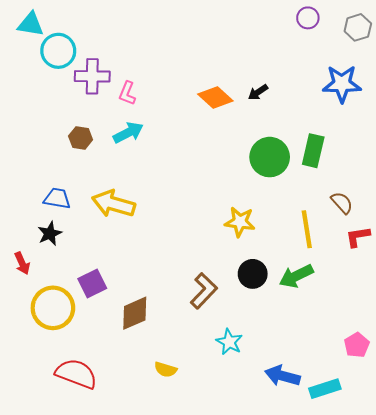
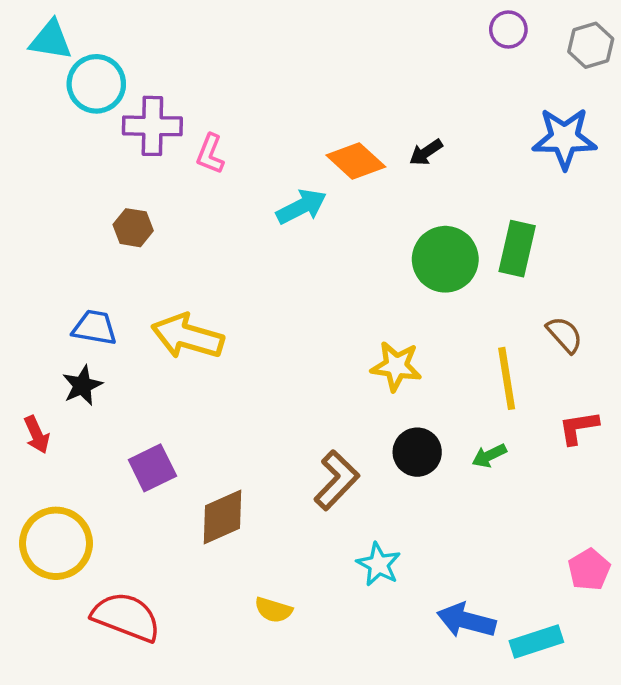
cyan arrow: (128, 133) -> (301, 207), moved
red L-shape: (358, 237) -> (579, 428), moved
green arrow: (296, 276) -> (489, 456), size x0.6
yellow circle: (53, 308) -> (56, 543), moved

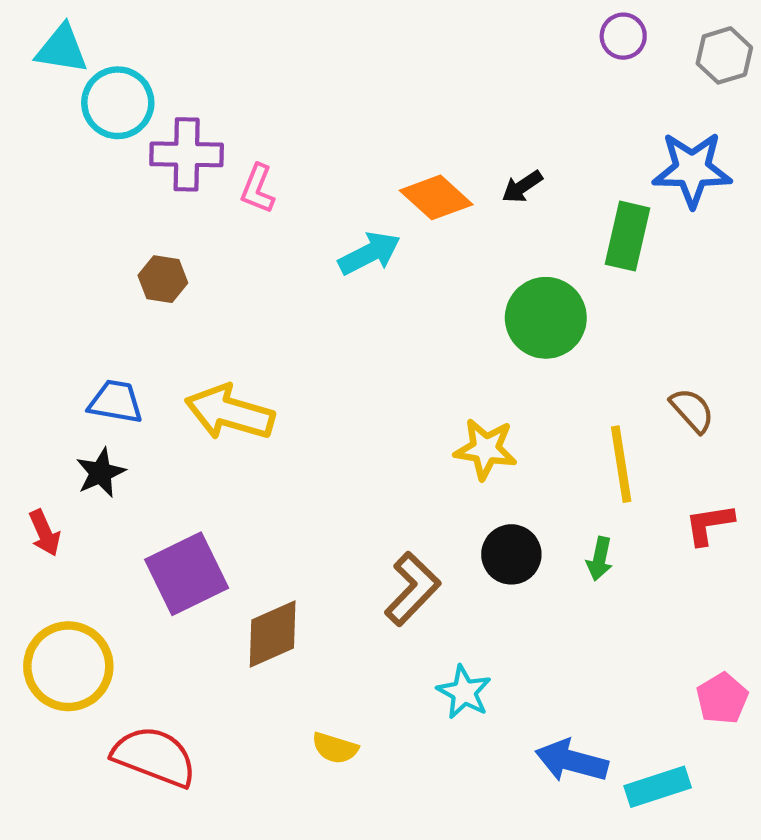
green rectangle: (517, 249) -> (628, 236), moved
green arrow: (489, 456) -> (600, 559), turned -52
purple square: (152, 468) -> (187, 574), size x1.4

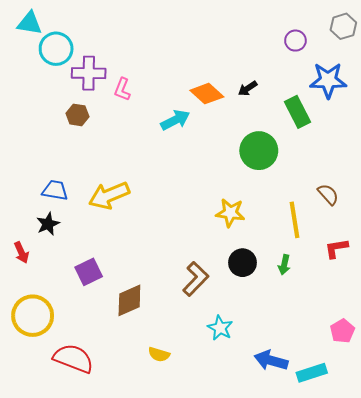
purple circle: (623, 36) -> (295, 41), moved
green rectangle: (628, 236) -> (298, 112), turned -40
brown hexagon: (163, 279) -> (77, 115), moved
yellow arrow: (230, 412) -> (109, 195), turned -39
purple square: (187, 574) -> (89, 272), size x0.7

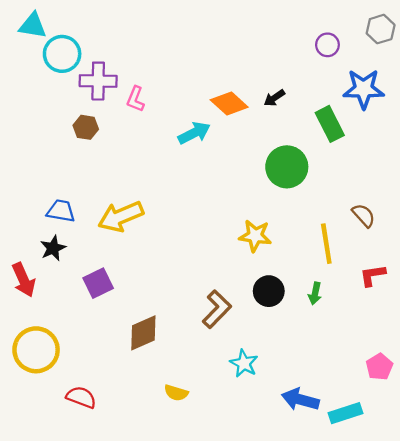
red arrow: (21, 252) -> (24, 280), size x1.4
purple square: (89, 272) -> (98, 283), moved
red semicircle: (73, 358) -> (81, 397), size x0.7

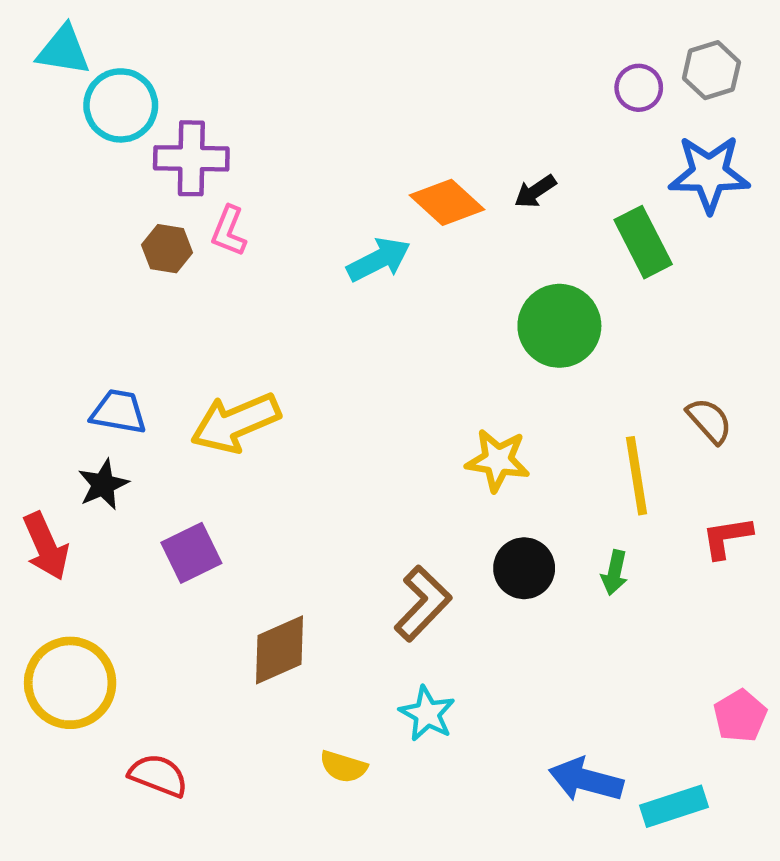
gray hexagon: (381, 29) -> (711, 70), moved
pink L-shape: (135, 99) -> (229, 231), moved
cyan star: (244, 363) -> (427, 714), moved

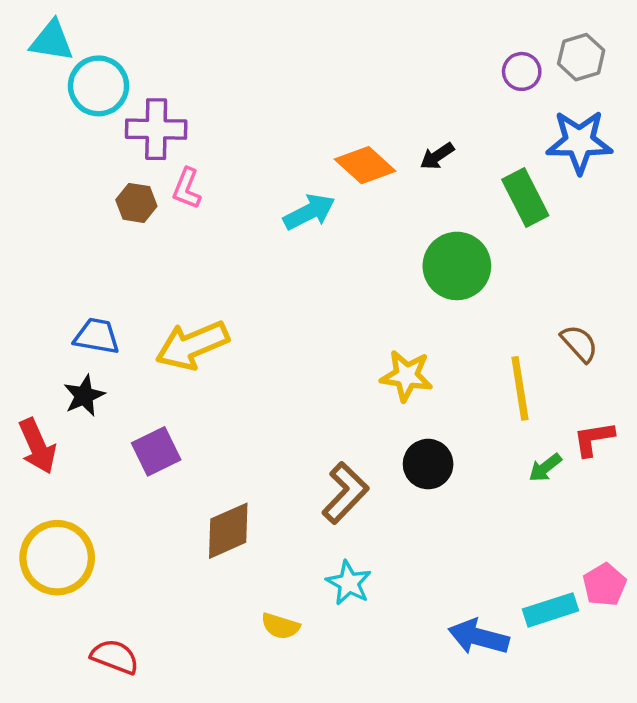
green arrow: (614, 573) -> (545, 468), moved, turned 40
red semicircle: (158, 775) -> (115, 657), moved
cyan rectangle: (674, 806) -> (551, 610), moved

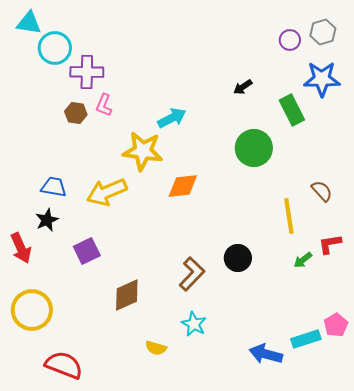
orange diamond: (365, 165) -> (183, 186), moved, turned -48
yellow star: (406, 376) -> (143, 151), moved, size x1.4
red semicircle: (115, 657) -> (64, 365), size x1.4

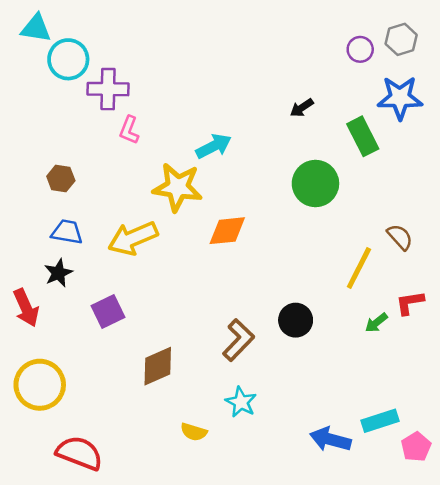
brown hexagon: (76, 113) -> (61, 179), moved
yellow line: (289, 216) -> (359, 268), turned 36
pink pentagon: (336, 325) -> (416, 447), moved

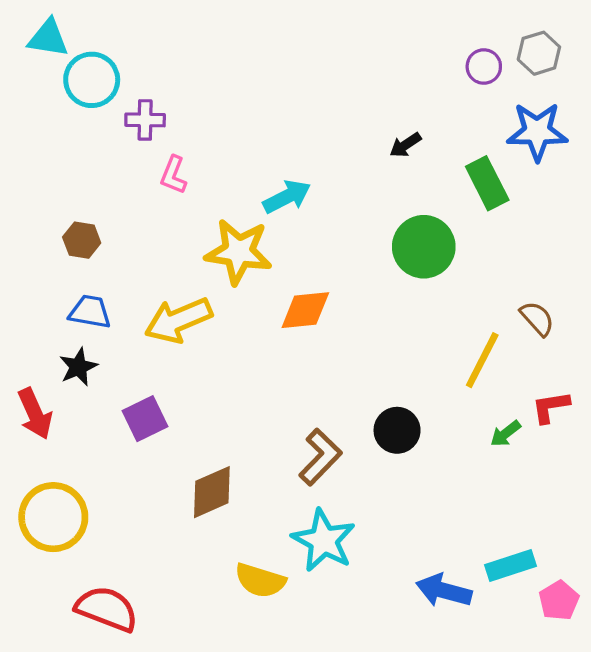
purple cross: (108, 89) -> (145, 120), size x0.7
cyan star: (241, 402) -> (324, 540), size x1.5
yellow semicircle: (194, 432) -> (260, 580), size x1.4

